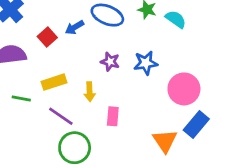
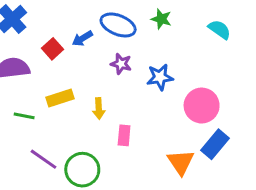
cyan semicircle: (176, 19) -> (219, 29), moved
purple star: (110, 62) -> (121, 64), moved
purple line: (61, 116) -> (44, 159), moved

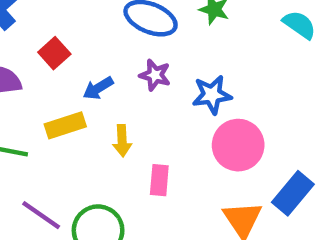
blue arrow: (82, 38) -> (98, 88), moved
pink circle: (202, 106) -> (238, 145), moved

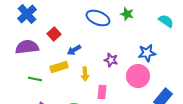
purple star: (155, 75) -> (111, 60), moved
blue star: (212, 95) -> (147, 53), moved

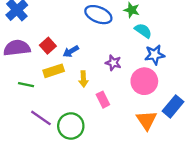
cyan semicircle: (166, 21) -> (143, 31), moved
red square: (54, 34) -> (48, 46), moved
pink rectangle: (102, 92) -> (103, 100), turned -32

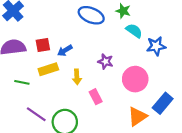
red square: (48, 46) -> (43, 45), turned 32
blue star: (155, 55) -> (156, 46), moved
orange triangle: (147, 120) -> (137, 116), turned 30

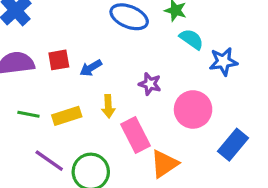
yellow rectangle: (48, 69) -> (67, 116), moved
pink rectangle: (96, 97) -> (136, 135), size x1.5
orange triangle: (137, 116) -> (164, 164), moved

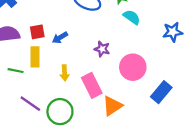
blue star: (223, 62) -> (173, 32), moved
yellow arrow: (108, 106) -> (65, 73), moved
yellow rectangle: (67, 116) -> (35, 57), moved, turned -72

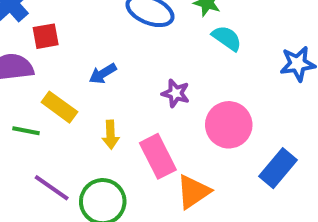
red square: (37, 32) -> (46, 36), moved
yellow rectangle: (35, 57) -> (59, 107), turned -54

